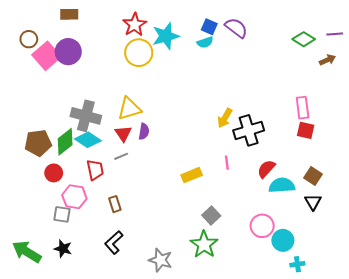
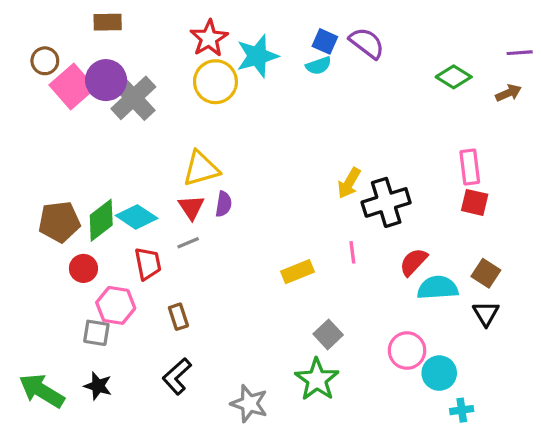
green diamond: (304, 39) -> (454, 77), moved
gray cross: (86, 116) -> (133, 98), moved, turned 32

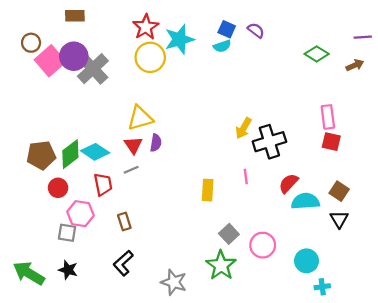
purple semicircle: (367, 43) -> (256, 30), size x0.7
yellow rectangle: (298, 272) -> (208, 190), turned -65
pink circle: (407, 351) -> (263, 245), moved

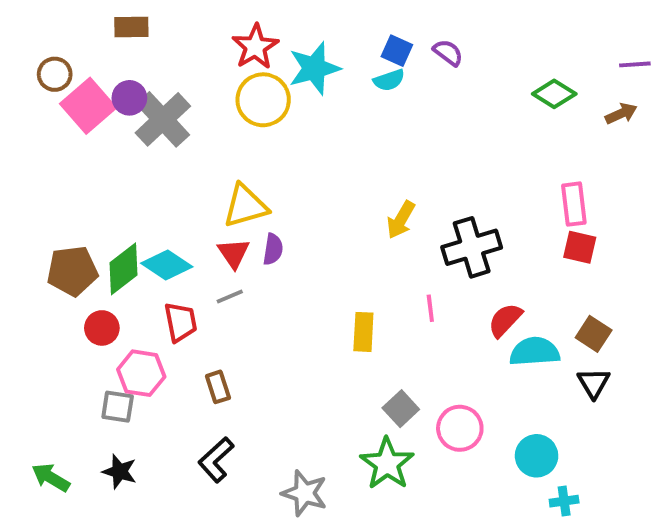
purple circle: (74, 56) -> (129, 98), size x0.7
yellow arrow: (244, 128) -> (401, 220), moved
green arrow: (29, 273) -> (51, 477), size x0.7

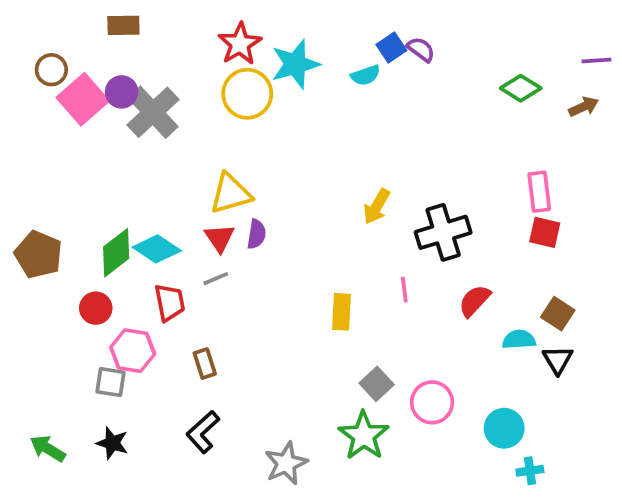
blue square: (397, 51) -> (391, 48), moved, turned 32
brown pentagon: (72, 271) -> (38, 255), moved, turned 30
cyan semicircle: (535, 352) -> (519, 340), moved, size x0.7
gray star: (304, 493) -> (286, 463), turned 30

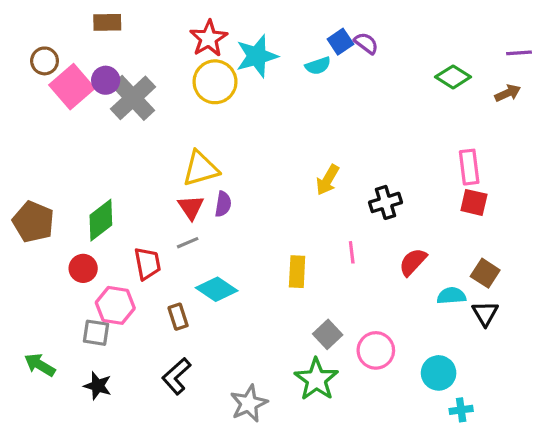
black cross: (443, 232) -> (385, 202), size x0.7
cyan diamond: (157, 249) -> (217, 289), moved
green arrow: (48, 449) -> (40, 365), moved

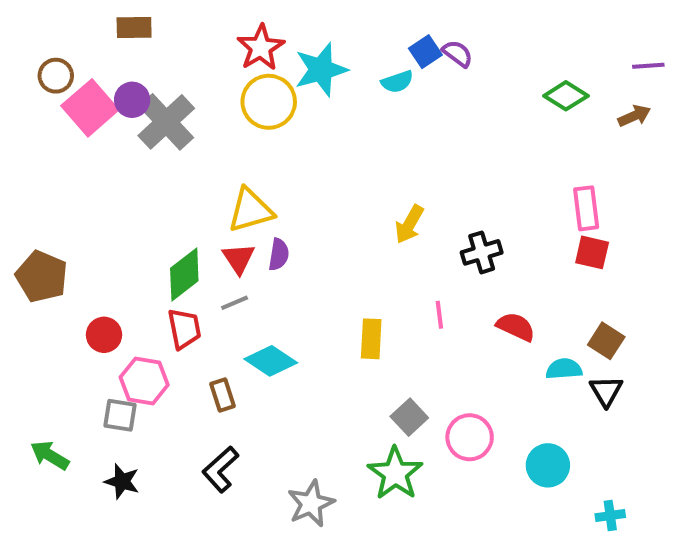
green diamond: (101, 220) -> (184, 275), moved
red semicircle: (413, 262) -> (516, 327), turned 72
cyan cross: (461, 410) -> (610, 516), moved

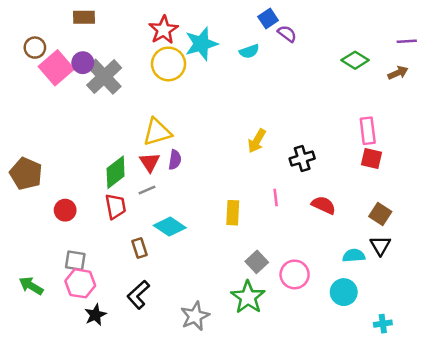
blue square: (425, 52) -> (268, 19), moved
cyan semicircle: (564, 369) -> (354, 256), moved
pink hexagon: (144, 381) -> (80, 283), moved
black star: (122, 481) -> (95, 315), moved, turned 30

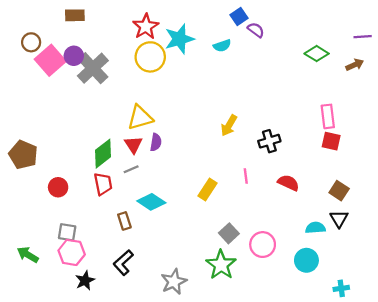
yellow rectangle: (233, 213) -> (208, 189), turned 30

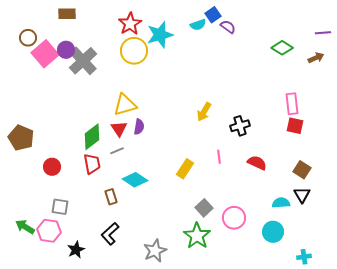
cyan semicircle: (222, 46) -> (198, 25), moved
pink hexagon: (72, 252) -> (49, 231), moved

